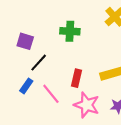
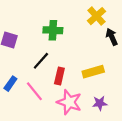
black line: (39, 63) -> (41, 61), moved

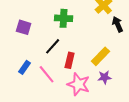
yellow rectangle: (93, 72) -> (101, 56), turned -30
purple star: (100, 103) -> (105, 77), moved

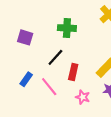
pink star: (79, 84) -> (83, 97), size x0.6

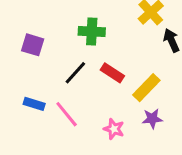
red rectangle: (73, 72) -> (112, 73), moved, turned -70
blue rectangle: (26, 79) -> (34, 104), turned 72

